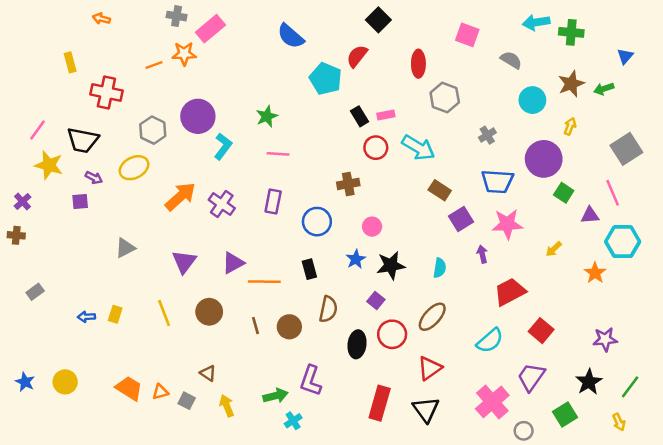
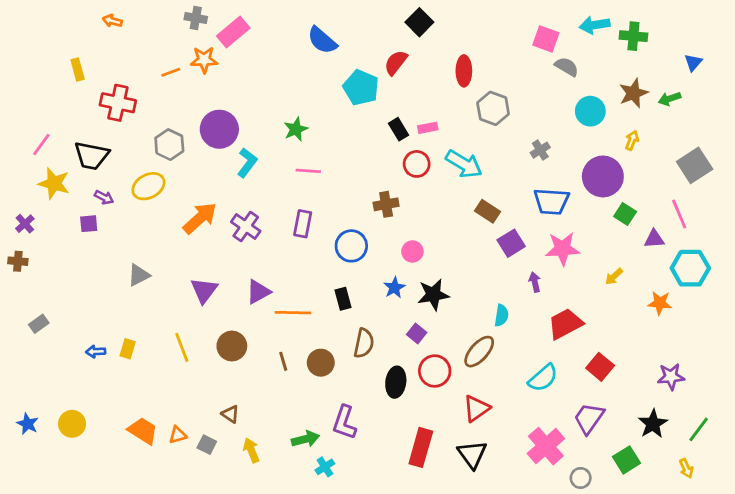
pink square: (467, 35) -> (546, 39), moved
cyan semicircle: (440, 268) -> (501, 315), moved
orange star: (595, 273) -> (660, 303), turned -30

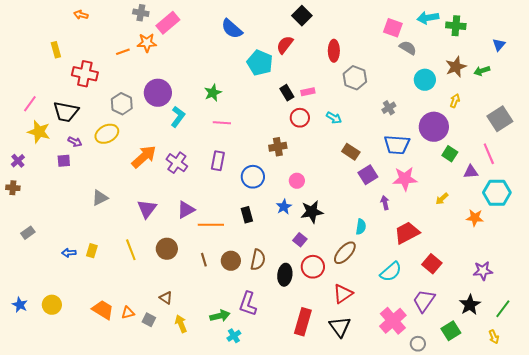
cyan arrow: (464, 164) -> (334, 118), size x0.6
brown semicircle: (364, 343) -> (258, 260), moved

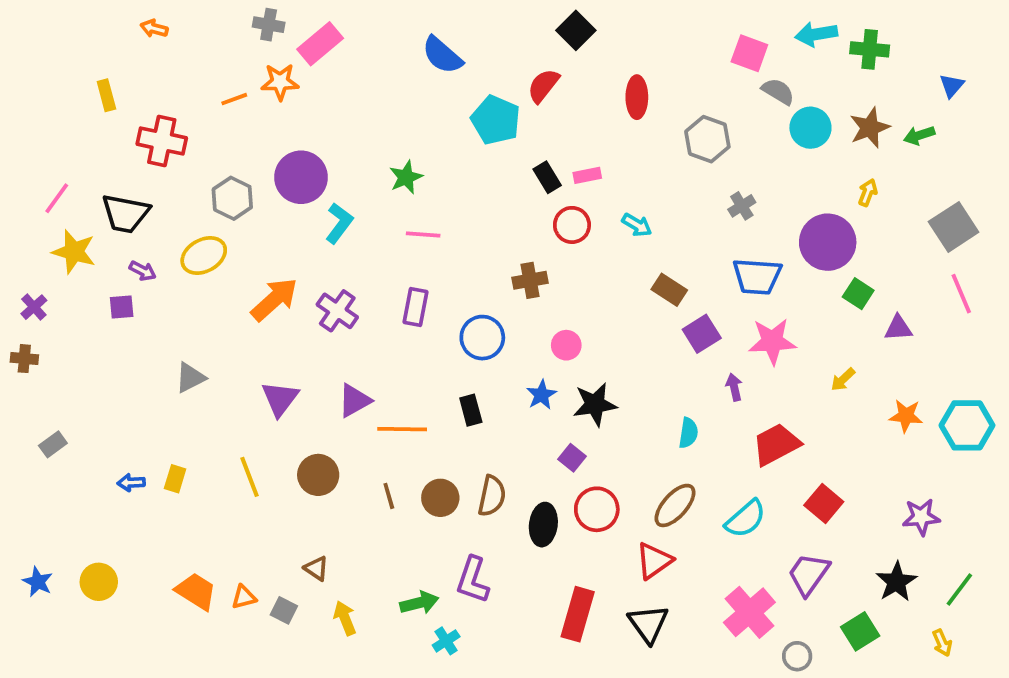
gray hexagon: (355, 78) -> (707, 139), moved
cyan circle: (425, 80) -> (810, 128), moved
pink line: (489, 154) -> (961, 294), moved
cyan hexagon: (497, 193) -> (967, 425), moved
brown ellipse: (345, 253) -> (675, 505), moved

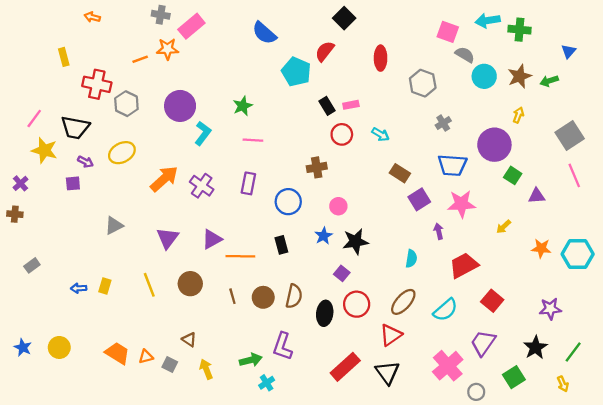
gray hexagon: (232, 198) -> (126, 104), moved
red rectangle: (578, 614) -> (345, 367), turned 32

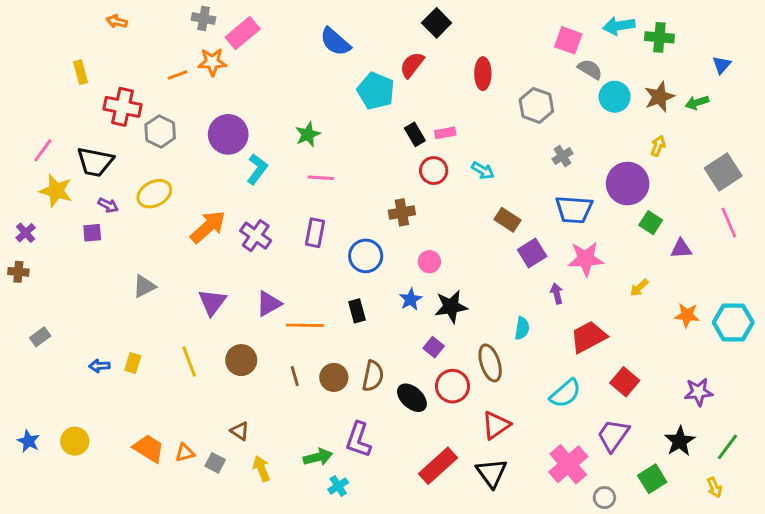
brown ellipse: (403, 302) -> (490, 363), moved, turned -60
black ellipse: (325, 313) -> (412, 398), turned -55

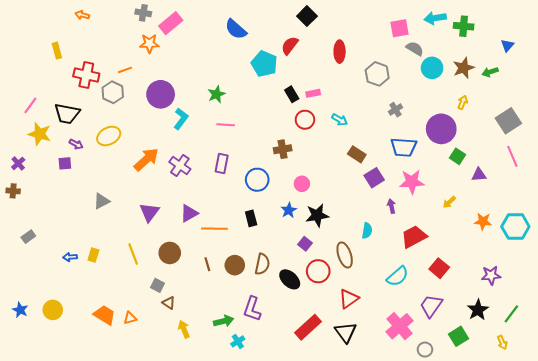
pink square: (568, 40) -> (400, 28), turned -30
orange line: (178, 75) -> (125, 70), moved
gray square: (215, 463) -> (158, 285), moved

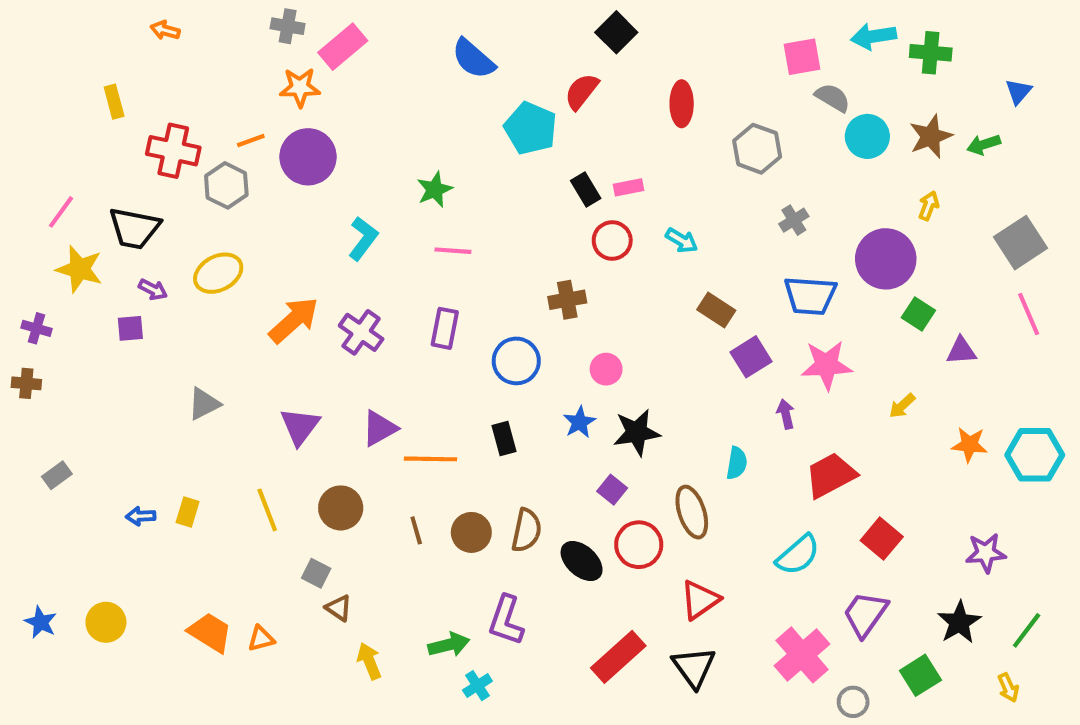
purple circle: (161, 94) -> (308, 157), moved
purple cross: (18, 163) -> (37, 328), turned -32

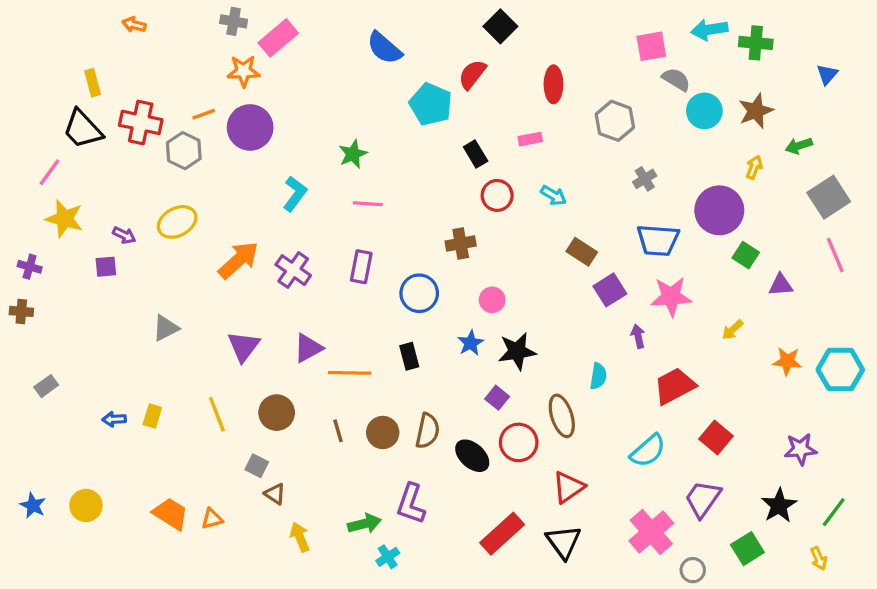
green arrow: (984, 145) -> (799, 146), moved
pink rectangle: (629, 187) -> (530, 139), moved
black trapezoid: (134, 228) -> (83, 129), moved, turned 36

